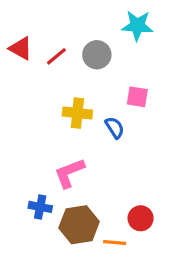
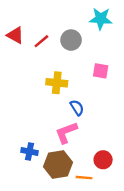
blue semicircle: (115, 128) -> (77, 108), moved
pink L-shape: (69, 173) -> (66, 132), moved

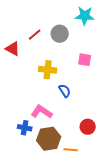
red triangle: (15, 35) -> (13, 49), moved
pink L-shape: (66, 132) -> (42, 112), moved, turned 55
red circle: (103, 160) -> (88, 127), moved

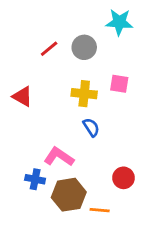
red triangle: (13, 49) -> (22, 96), moved
yellow cross: (48, 70) -> (84, 94), moved

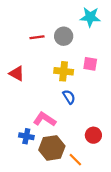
red line: (49, 49) -> (37, 37), turned 32
orange line: (100, 210) -> (75, 160), turned 40

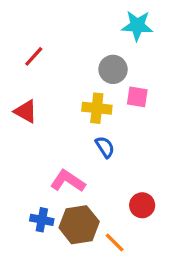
gray circle: (64, 36) -> (113, 69), moved
red line: (37, 37) -> (34, 56), moved, turned -40
blue cross: (26, 136) -> (42, 220), moved

